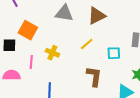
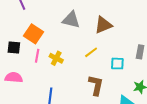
pink line: (31, 62) -> (37, 56), moved

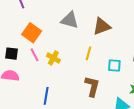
black square: (14, 47) -> (11, 54), moved
yellow line: (91, 52) -> (88, 53), turned -40
pink line: (37, 56) -> (34, 55), turned -40

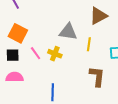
gray triangle: (70, 20) -> (68, 32), moved
orange square: (32, 33) -> (18, 33), moved

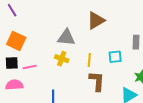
yellow line: (89, 44) -> (89, 60), moved
pink line: (36, 53) -> (30, 67), moved, turned -64
yellow cross: (55, 54) -> (62, 59), moved

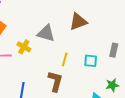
yellow cross: (62, 59) -> (24, 47), moved
brown L-shape: (97, 81) -> (55, 81), moved

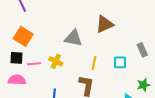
yellow cross: (24, 47) -> (56, 61), moved
gray rectangle: (114, 50) -> (142, 50), turned -32

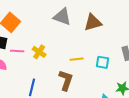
gray triangle: (73, 38) -> (62, 17), moved
yellow line: (94, 63) -> (77, 59), turned 64

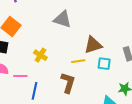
brown triangle: (93, 22) -> (93, 45), moved
pink line: (17, 51) -> (20, 76), moved

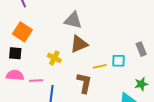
brown triangle: (93, 45) -> (79, 44), moved
yellow line: (78, 61) -> (100, 66), moved

